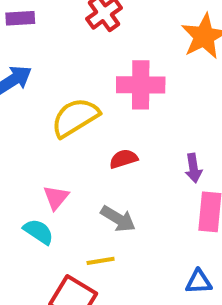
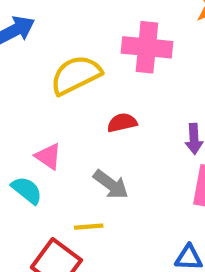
pink triangle: (56, 197) -> (48, 156), turned -40

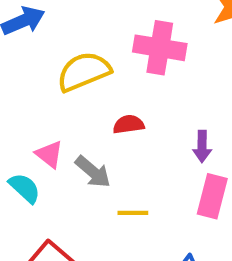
gray arrow: (111, 184) -> (93, 172), moved
yellow line: (89, 227) -> (133, 213), moved

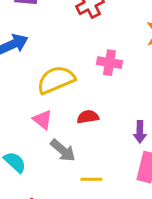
pink cross: (160, 48) -> (109, 63), size x0.7
pink triangle: (49, 154) -> (43, 120), moved

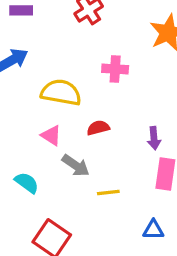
yellow semicircle: (56, 80) -> (61, 92), turned 39

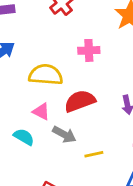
red semicircle: (98, 128) -> (80, 101), size x1.6
cyan semicircle: (27, 183) -> (24, 137), moved

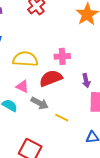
pink cross: (89, 50) -> (62, 56), moved
yellow line: (94, 154) -> (62, 118), turned 40

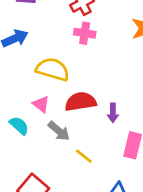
pink cross: (62, 56) -> (85, 33), moved
purple arrow: (86, 81) -> (113, 113), moved

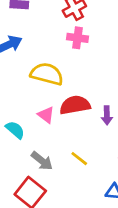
pink triangle: (41, 104) -> (46, 115), moved
gray arrow: (59, 131) -> (42, 161), moved

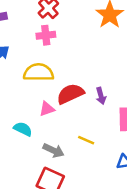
pink cross: (78, 38) -> (46, 35), moved
pink triangle: (46, 115) -> (47, 109), turned -42

